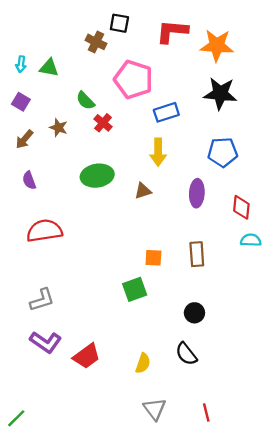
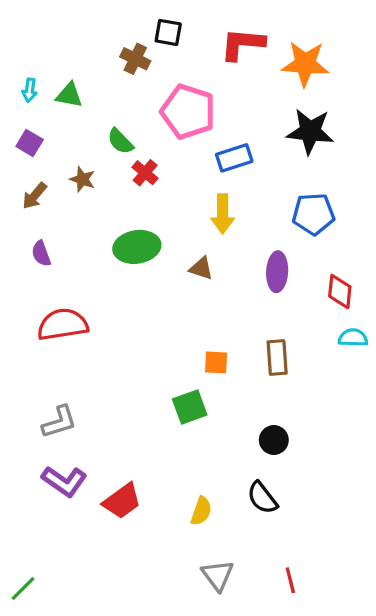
brown triangle: (143, 191) -> (201, 268), turned 36

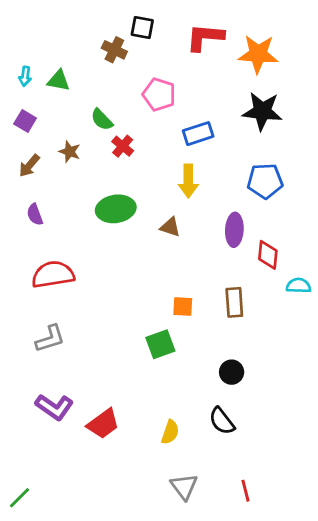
pink pentagon: (188, 112) -> (159, 94), size x0.7
red diamond: (340, 291) -> (268, 255), moved
gray L-shape: (59, 422) -> (50, 339), moved

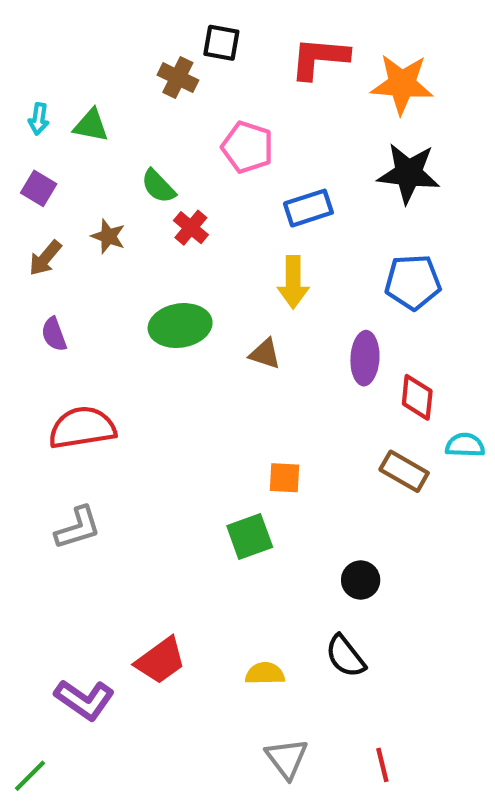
brown rectangle: (234, 302) -> (404, 471), moved, turned -56
purple L-shape: (54, 407) -> (84, 700), moved
yellow semicircle: (170, 432) -> (265, 674), turned -110

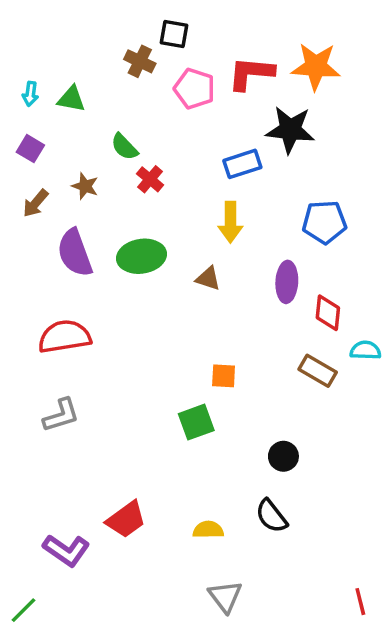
red L-shape: (319, 58) -> (251, 73), moved
pink pentagon: (248, 147) -> (194, 89), moved
black star: (408, 173) -> (290, 130), moved
purple semicircle: (54, 334) -> (75, 253), moved, size x1.8
red line: (382, 765) -> (360, 602), moved

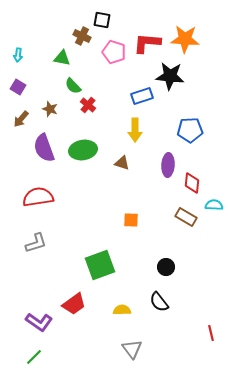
green triangle: (71, 99) -> (62, 58), moved
green square: (196, 422) -> (100, 265), moved, size x1.4
red line: (360, 602) -> (211, 333), moved
green line: (24, 610) -> (34, 357), moved

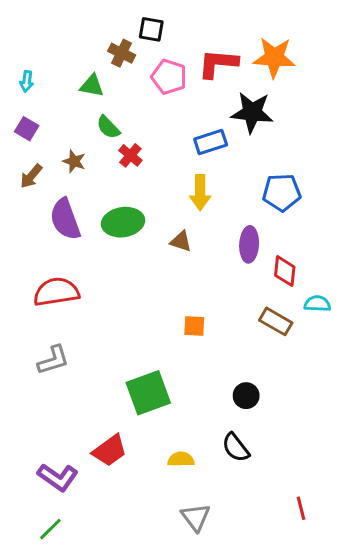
red line: (211, 333) -> (301, 508), moved

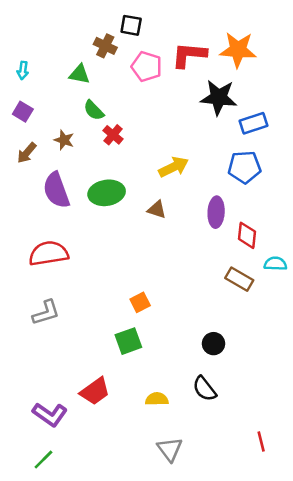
blue rectangle: (211, 142) -> (253, 123), moved
yellow arrow: (200, 192) -> (174, 167), turned -116
orange square: (194, 326) -> (140, 302), moved, turned -30
green square: (148, 393) -> (128, 341), size x0.7

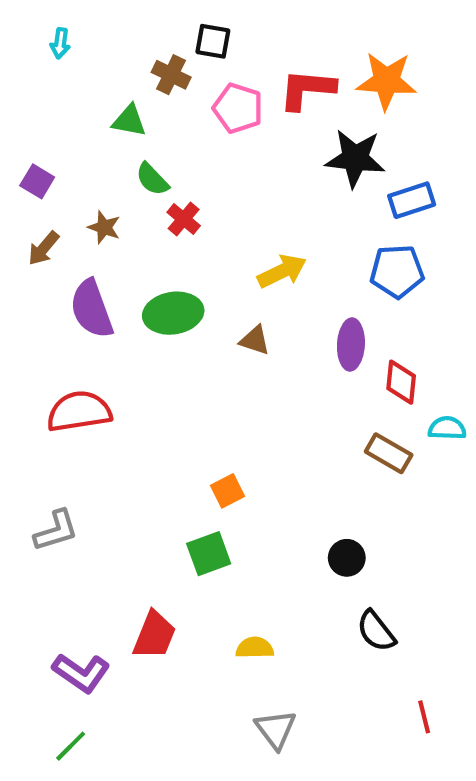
cyan arrow: (23, 70) -> (60, 43), moved
gray L-shape: (46, 313) -> (56, 531), moved
black semicircle: (204, 389) -> (376, 631), moved
red trapezoid: (95, 391) -> (154, 635), turned -32

